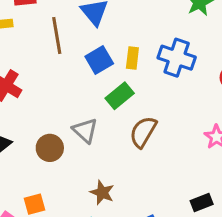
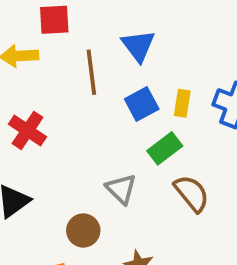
brown semicircle: (143, 132) -> (192, 193), turned 108
brown circle: (50, 148) -> (83, 230), moved

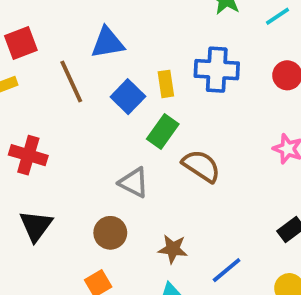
blue triangle: (138, 46) -> (108, 43), turned -45

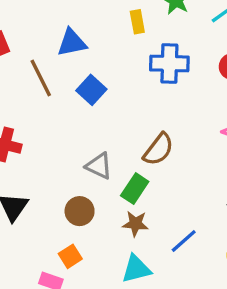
yellow rectangle: (166, 84) -> (137, 22), moved
green rectangle: (163, 132) -> (135, 189), moved
brown semicircle: (201, 166) -> (158, 149), turned 96

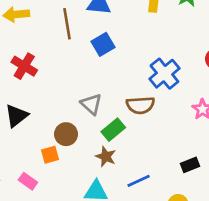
blue cross: (169, 63) -> (164, 74), moved, turned 32
brown semicircle: (158, 149) -> (140, 105), turned 32
orange square: (70, 256) -> (50, 155), moved

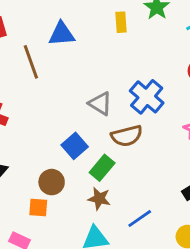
blue square: (103, 44) -> (75, 146), moved
gray triangle: (91, 104) -> (100, 104), moved
orange square: (50, 155) -> (38, 208), turned 30

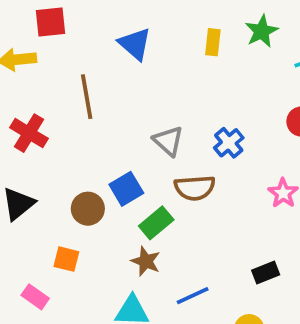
blue triangle: (62, 34) -> (135, 44), turned 36
brown line: (31, 62) -> (87, 97), moved
blue cross: (147, 97) -> (229, 143), size x0.7
brown circle: (52, 182) -> (88, 209), moved

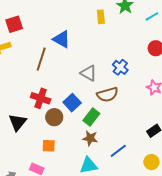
blue triangle: (135, 44) -> (62, 39), moved
brown line: (87, 97) -> (41, 59), turned 40
red cross: (29, 133) -> (41, 98), moved

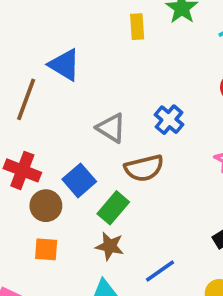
orange square: (49, 146) -> (46, 249), moved

